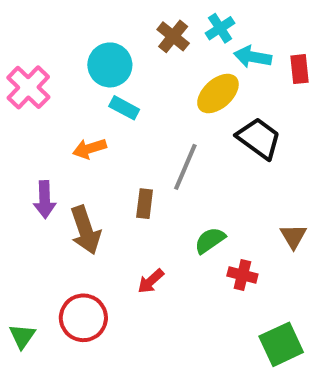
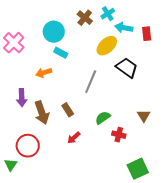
brown rectangle: (145, 204) -> (68, 110), moved, turned -40
red circle: (83, 318) -> (28, 146), moved

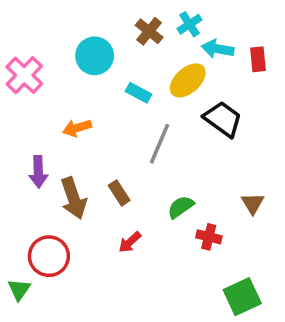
cyan rectangle: (61, 53) -> (139, 93), moved

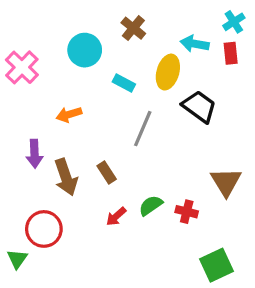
cyan cross: (189, 24) -> (234, 22), moved
yellow ellipse: (188, 80) -> (168, 72), turned -32
brown triangle: (253, 203) -> (226, 182), size x1.5
green semicircle: (181, 207) -> (151, 205), moved

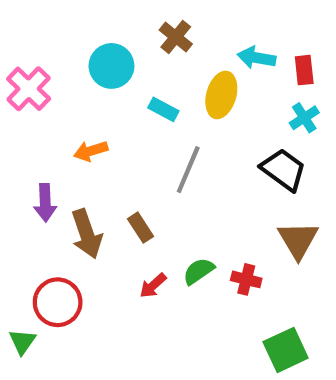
cyan cross: (234, 22) -> (304, 118), moved
black trapezoid: (199, 107) -> (284, 170), moved

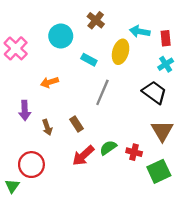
brown arrow: (87, 234) -> (47, 127), size x0.6
red arrow: (153, 286) -> (83, 156), size x1.5
green square: (286, 350) -> (159, 171), moved

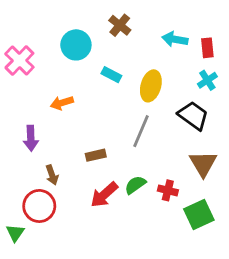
yellow ellipse: (121, 52) -> (151, 86), moved
gray line: (102, 92) -> (141, 131), moved
brown rectangle: (77, 124) -> (96, 155), turned -70
brown arrow: (47, 127) -> (52, 175), moved

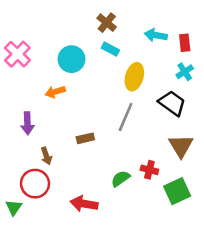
cyan circle: (76, 45) -> (71, 59), moved
cyan rectangle: (111, 75) -> (110, 49), moved
green semicircle: (135, 185) -> (121, 179), moved
red arrow: (104, 195) -> (84, 204), moved, turned 52

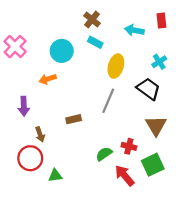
red rectangle: (185, 43) -> (161, 21), moved
red arrow: (84, 204) -> (125, 176), moved, turned 40
green triangle: (14, 207) -> (55, 176), moved, turned 48

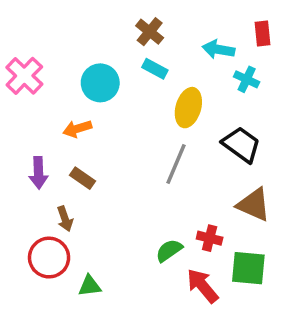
cyan cross: (159, 62) -> (247, 79), moved, turned -32
brown rectangle: (74, 119) -> (83, 178), moved, turned 48
brown triangle: (156, 126) -> (254, 205), turned -35
green square: (153, 165) -> (248, 268), turned 30

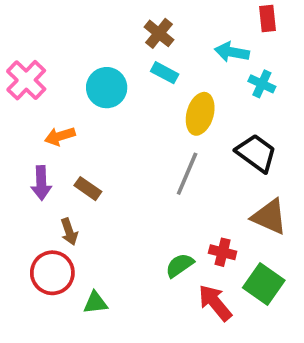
red rectangle: (262, 33) -> (267, 18), moved
orange arrow: (77, 129) -> (60, 136), moved
green square: (248, 268) -> (264, 284), turned 30

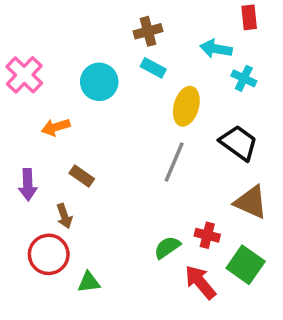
brown cross: (159, 33) -> (148, 31), turned 36
purple arrow: (41, 183) -> (28, 185), moved

